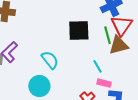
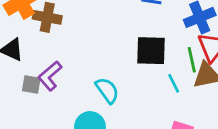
cyan line: (98, 66) -> (174, 83), moved

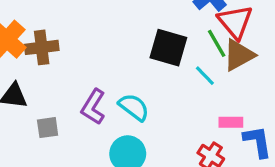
black square: (151, 51) -> (168, 48), turned 32
purple L-shape: (50, 76) -> (93, 107), moved

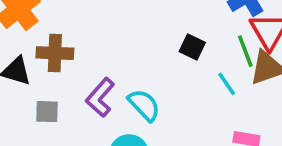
brown cross: (42, 47) -> (55, 53), moved
black square: (168, 48) -> (192, 47), size x0.6

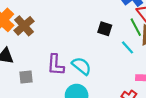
brown cross: (55, 53) -> (24, 26), moved, turned -36
purple L-shape: (100, 97) -> (56, 65), turned -30

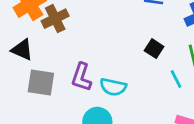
cyan semicircle: (82, 66) -> (113, 87), turned 138
gray square: (26, 77) -> (41, 83), size x1.5

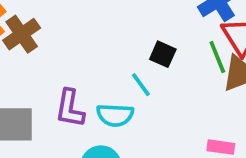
cyan line: (176, 79) -> (141, 85), moved

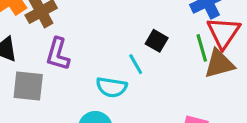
purple L-shape: (70, 108) -> (58, 54), moved

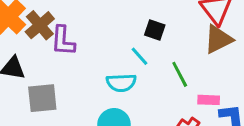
green line: (202, 48) -> (180, 74), moved
purple L-shape: (58, 54) -> (63, 41), moved

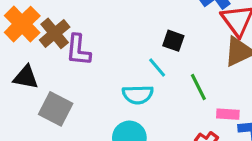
gray square: (42, 98) -> (56, 109), turned 32

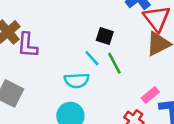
green line: (198, 87) -> (114, 63), moved
pink rectangle: (228, 114) -> (150, 95), turned -42

